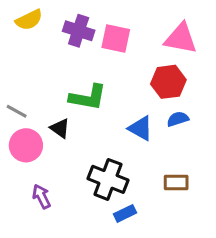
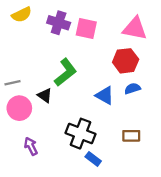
green L-shape: (88, 97) -> (65, 72), turned -48
gray line: (17, 111) -> (12, 83), turned -42
blue rectangle: (125, 213) -> (93, 159), turned 63

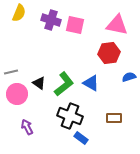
yellow semicircle: (22, 15) -> (19, 13), turned -42
green L-shape: (65, 72) -> (64, 84), moved
blue semicircle: (132, 88) -> (129, 77), moved

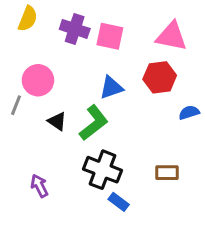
gray line: (11, 72) -> (16, 105), turned -56
blue triangle: (91, 83) -> (111, 88), moved, turned -48
pink circle: (17, 94) -> (38, 80), moved

